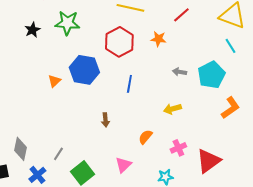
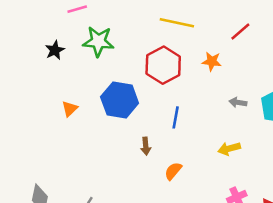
orange triangle: (54, 81) -> (70, 109), moved
brown arrow: (105, 120) -> (146, 146), moved
orange semicircle: (145, 137) -> (173, 171), moved

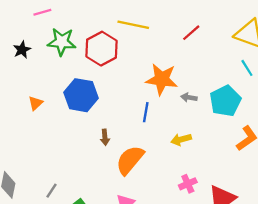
orange star: (212, 61) -> (162, 79), moved, size x1.8
red hexagon: (163, 65) -> (101, 49), moved
blue line: (176, 117) -> (146, 112), moved
orange semicircle: (173, 171) -> (130, 160), size x1.8

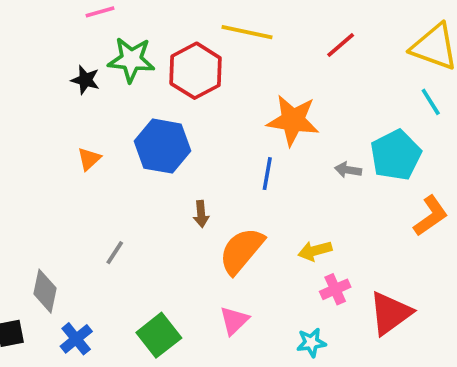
black star: (22, 50) -> (85, 80), moved, turned -30
gray arrow: (189, 97) -> (348, 170), moved
yellow arrow: (181, 139) -> (315, 251), moved
gray line: (51, 191) -> (115, 253), moved

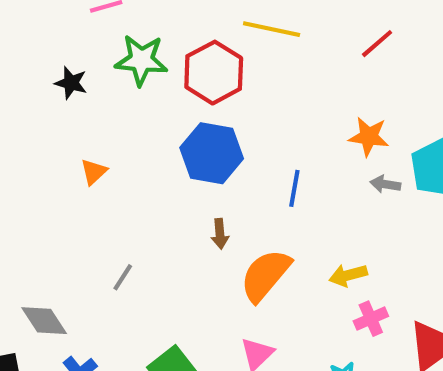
black star: (85, 80) -> (71, 83), moved
orange star: (293, 120) -> (369, 137), moved, size x0.7
blue hexagon: (163, 146) -> (212, 153), moved
gray diamond: (45, 291) -> (44, 321), turned -45

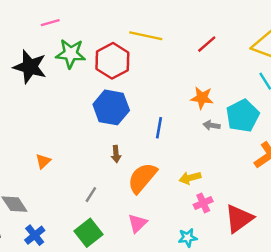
black star: (71, 83) -> (30, 67), size x1.8
orange triangle: (94, 172) -> (43, 161), moved
gray line: (123, 277) -> (91, 195), moved

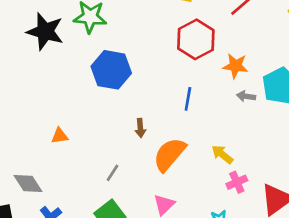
red hexagon: (112, 61) -> (196, 39), moved
blue hexagon: (111, 107) -> (111, 70), moved
orange triangle: (43, 161) -> (60, 136), turned 35
yellow arrow: (190, 178) -> (222, 154), turned 54

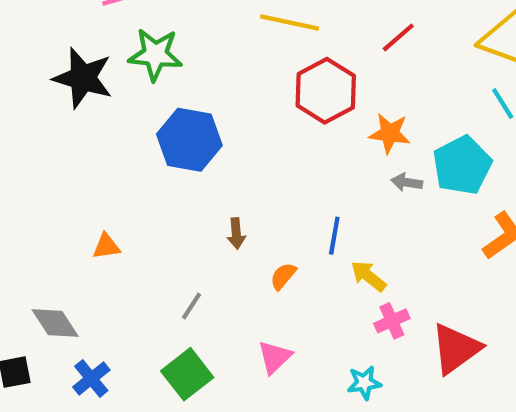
blue line: (188, 99) -> (334, 236), moved
orange semicircle: (169, 154) -> (283, 276), size x0.5

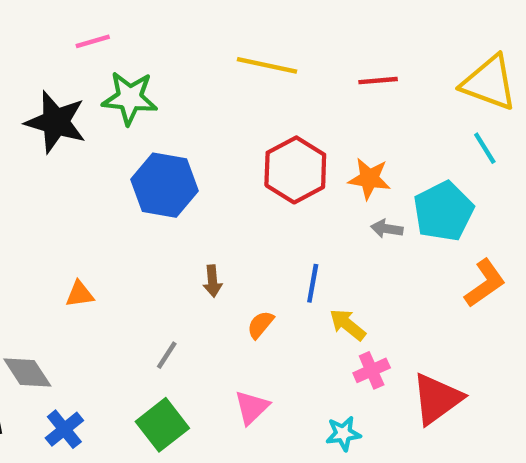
red line: (398, 37) -> (378, 81), turned 36
red hexagon: (326, 91) -> (295, 170), moved

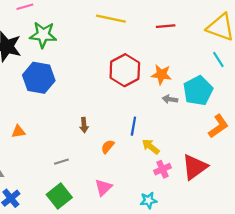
blue hexagon: (165, 185) -> (39, 78), moved
gray line: (167, 355) -> (61, 162), turned 40
red triangle: (437, 399) -> (195, 167), moved

